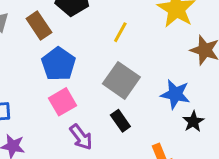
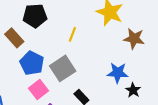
gray square: (121, 80) -> (63, 68), moved, turned 30

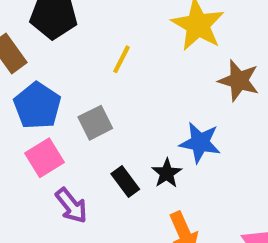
gray square: (63, 68) -> (95, 123), size x0.7
black star: (133, 90) -> (167, 173), moved

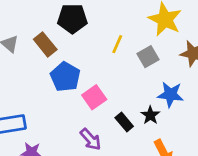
gray square: (95, 123) -> (148, 57), moved
pink square: (45, 158) -> (94, 97), moved

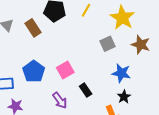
yellow line: (117, 44) -> (86, 10), moved
blue pentagon: (65, 77) -> (34, 71), moved
black star: (150, 115) -> (124, 97), moved

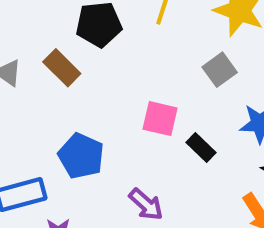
pink square: (65, 70) -> (160, 119), moved, turned -36
black rectangle: (86, 90) -> (201, 147), moved

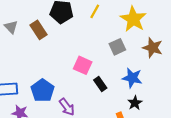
blue pentagon: (81, 156) -> (42, 91), moved

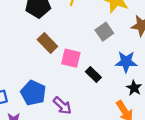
brown rectangle: (38, 30) -> (47, 43), moved

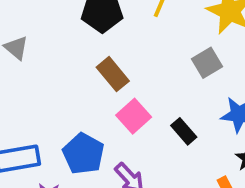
pink square: (71, 58) -> (134, 116), moved, turned 30

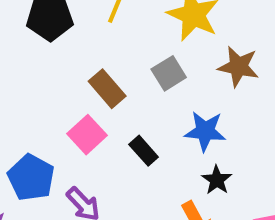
brown rectangle: (113, 74) -> (107, 89), moved

